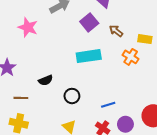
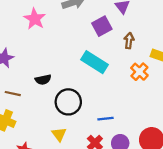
brown arrow: (116, 31) -> (129, 41), turned 48
cyan rectangle: (89, 56) -> (94, 62), turned 30
black circle: (72, 96) -> (68, 102), size x1.5

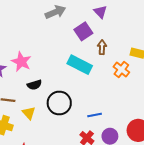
pink star: (35, 19) -> (21, 62), moved
brown arrow: (129, 41) -> (102, 47), moved
yellow triangle: (59, 134) -> (29, 113), moved

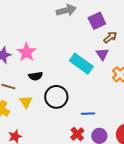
purple triangle: (100, 12) -> (102, 54), moved
purple square: (83, 31) -> (97, 21), moved
brown arrow: (102, 47) -> (110, 37), moved, turned 40

